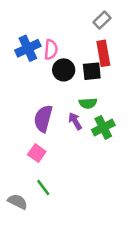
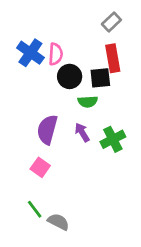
blue cross: (28, 48) -> (30, 53), turned -30
green semicircle: (88, 103) -> (88, 102), moved
green line: (43, 188) -> (35, 209), moved
gray semicircle: (18, 202) -> (58, 222), moved

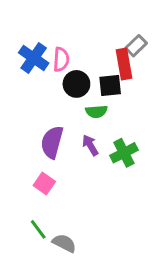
gray rectangle: (111, 22) -> (136, 46), moved

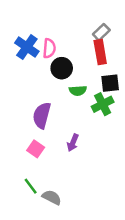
gray rectangle: (136, 46) -> (101, 32), moved
black square: (110, 85) -> (110, 83), moved
purple arrow: (90, 145) -> (73, 143), moved, turned -126
green cross: (124, 153) -> (103, 104), moved

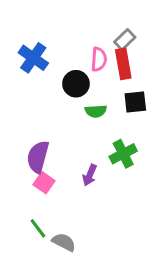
pink semicircle: (49, 48) -> (99, 59), moved
green cross: (103, 104) -> (123, 154), moved
purple semicircle: (42, 115) -> (38, 157), moved

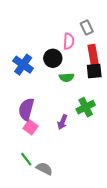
gray rectangle: (125, 40) -> (87, 27), turned -72
blue cross: (33, 58) -> (23, 65), moved
red rectangle: (123, 64) -> (93, 55), moved

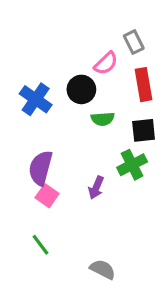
pink semicircle: (69, 41) -> (106, 63), turned 42
black square: (94, 71) -> (144, 130), moved
gray semicircle: (44, 169) -> (103, 269), moved

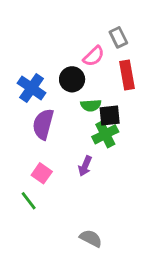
black square: (144, 130) -> (110, 115), moved
green cross: (132, 165) -> (105, 134), moved
purple semicircle: (41, 168) -> (43, 124), moved
green line: (41, 245) -> (29, 201), moved

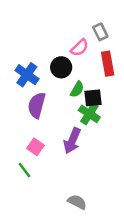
green semicircle: (91, 105) -> (77, 89), turned -56
green cross: (105, 134) -> (89, 114), turned -30
purple arrow: (85, 166) -> (72, 141), size x1.5

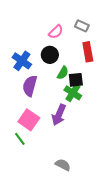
gray rectangle: (100, 32) -> (82, 26), turned -40
pink semicircle: (80, 48) -> (56, 32), moved
pink square: (35, 147) -> (29, 120), size x1.5

